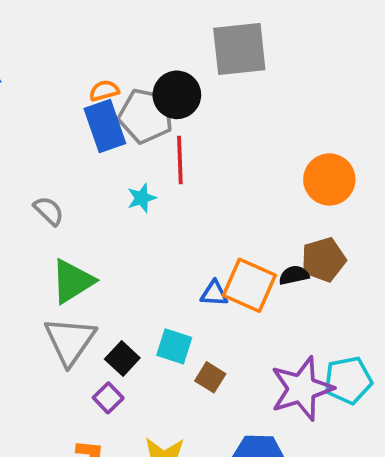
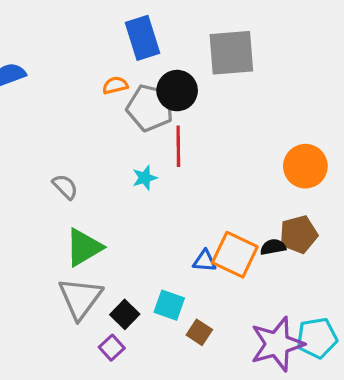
blue rectangle: (105, 126) -> (143, 38), moved

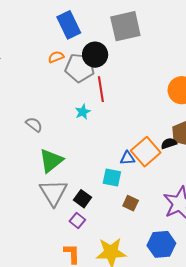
orange square: (235, 255) -> (146, 152), turned 32
cyan square: (169, 305) -> (112, 177), moved

